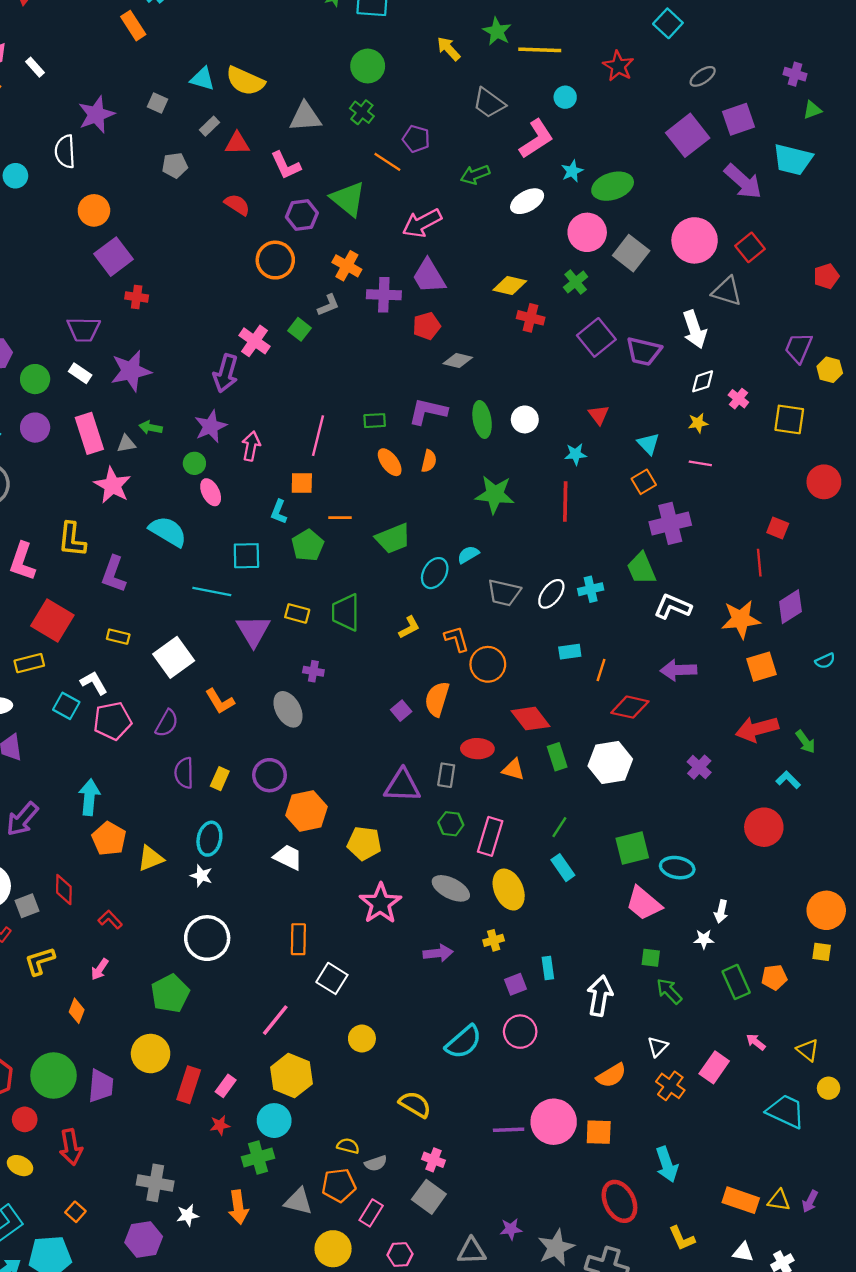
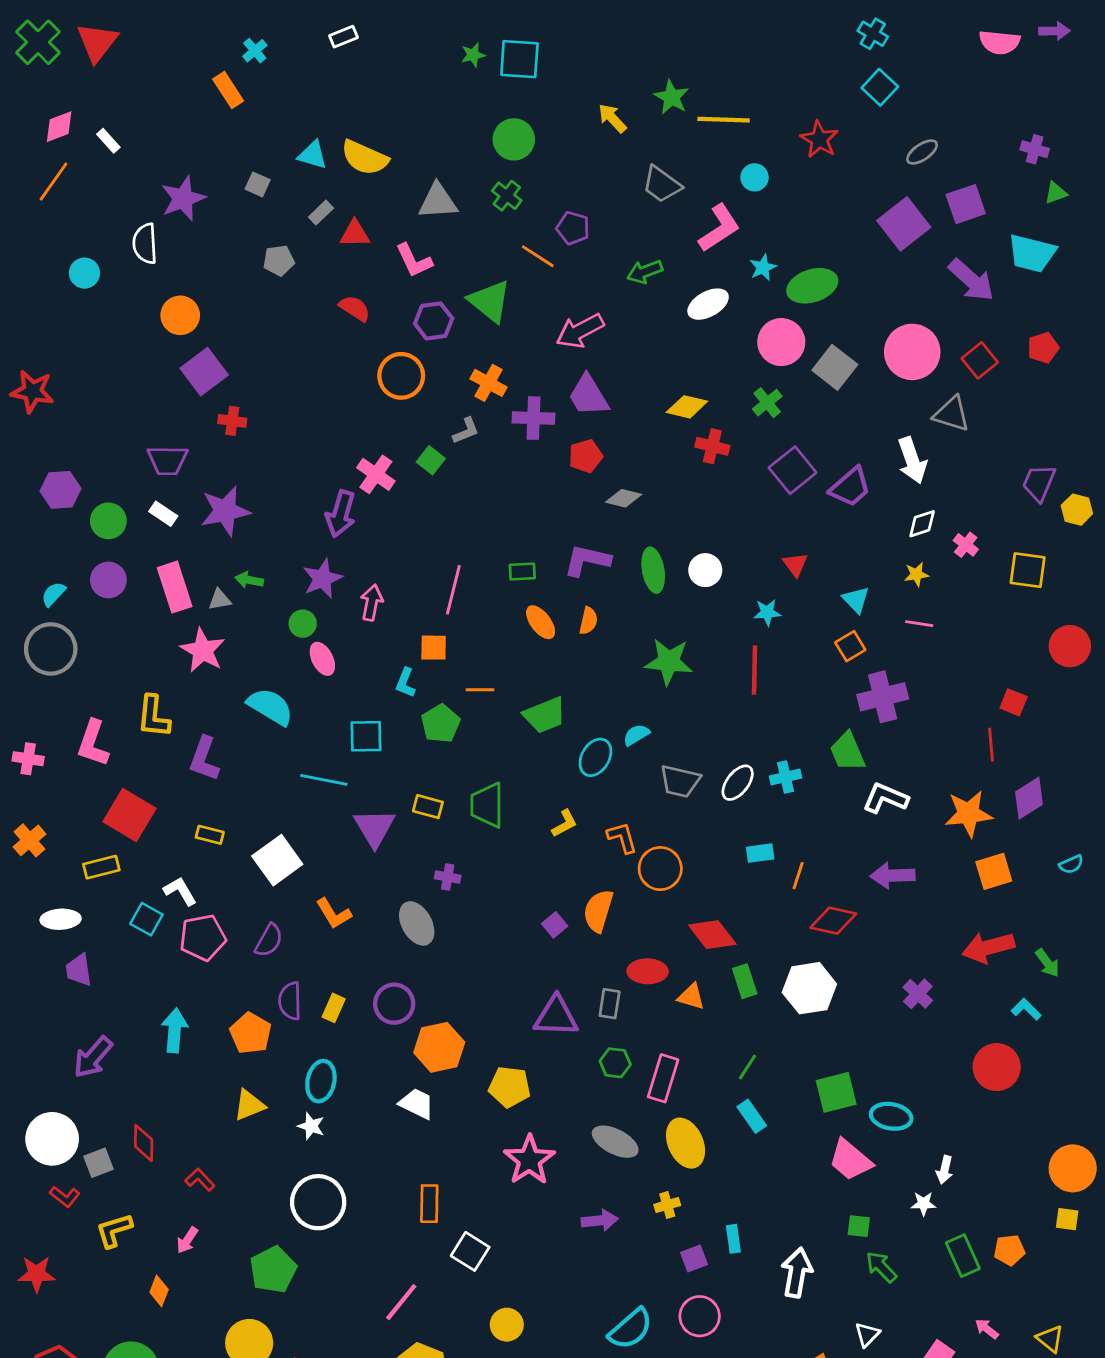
red pentagon: (826, 276) -> (1043, 348), moved
purple trapezoid: (644, 351) -> (850, 487), turned -54
orange pentagon: (109, 839) -> (251, 1033), moved

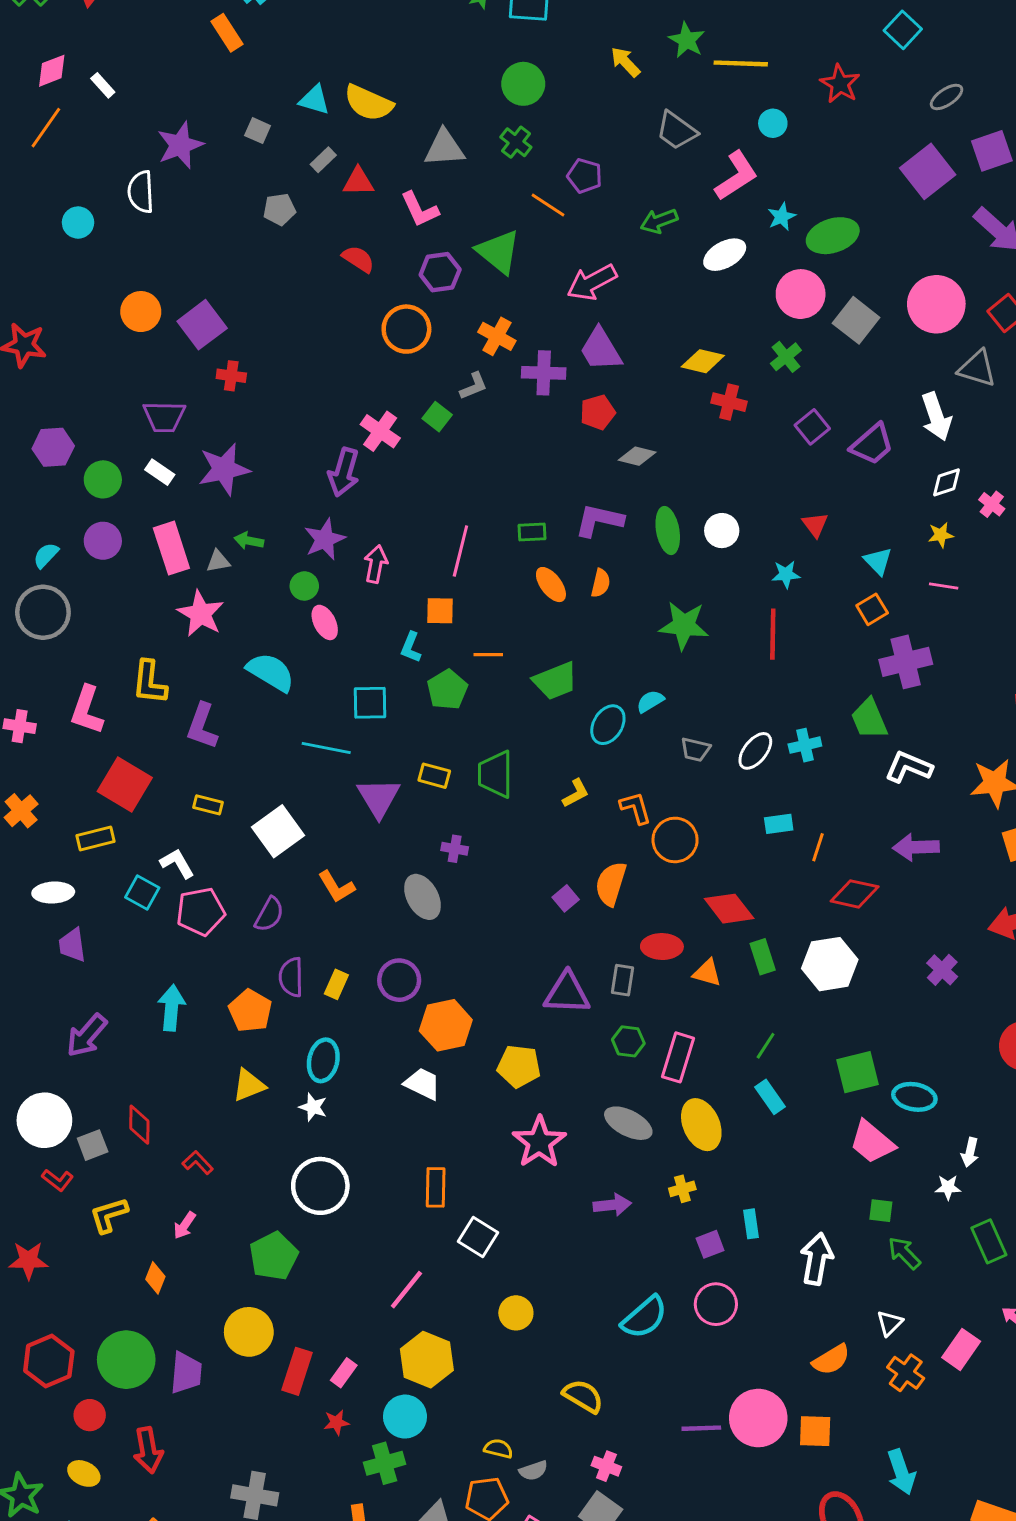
orange circle: (180, 315) -> (141, 312), moved
purple square: (793, 470) -> (812, 427), size x0.7
gray trapezoid: (680, 781) -> (695, 749), size x0.7

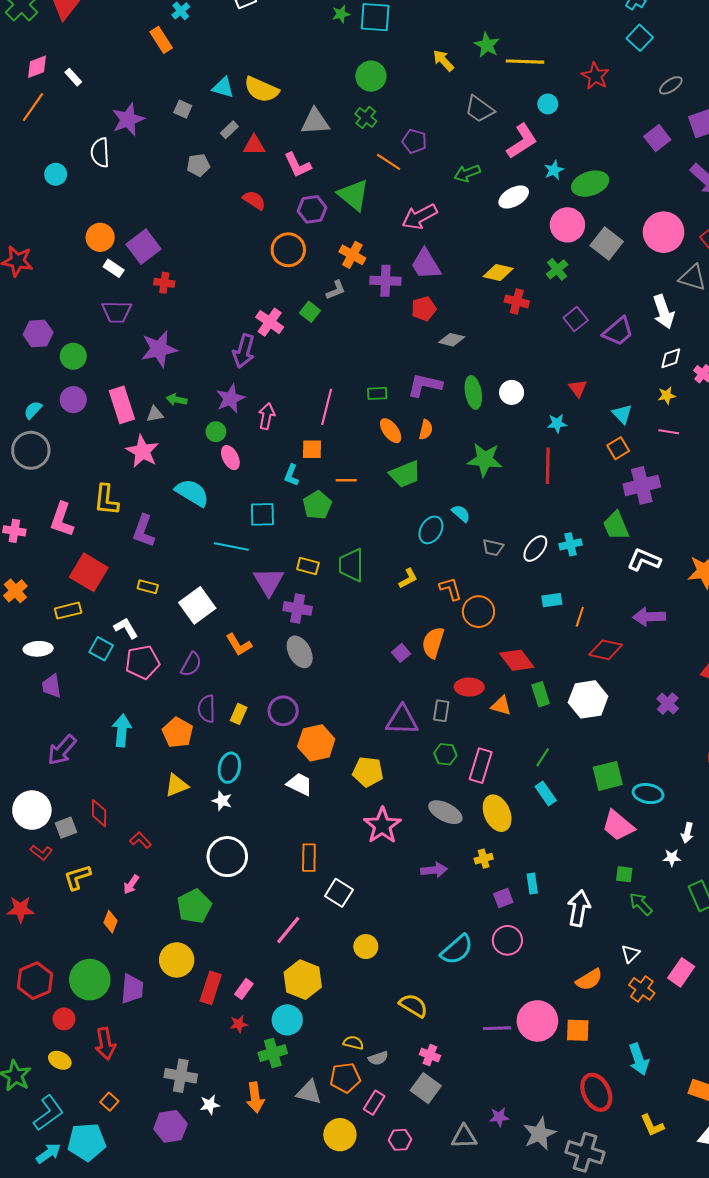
purple square: (928, 171) -> (657, 138), size x0.7
white rectangle: (160, 472) -> (114, 268), moved
green trapezoid: (555, 681) -> (405, 474), moved
cyan semicircle: (650, 701) -> (461, 513), turned 72
purple cross: (455, 849) -> (298, 608), moved, size x1.5

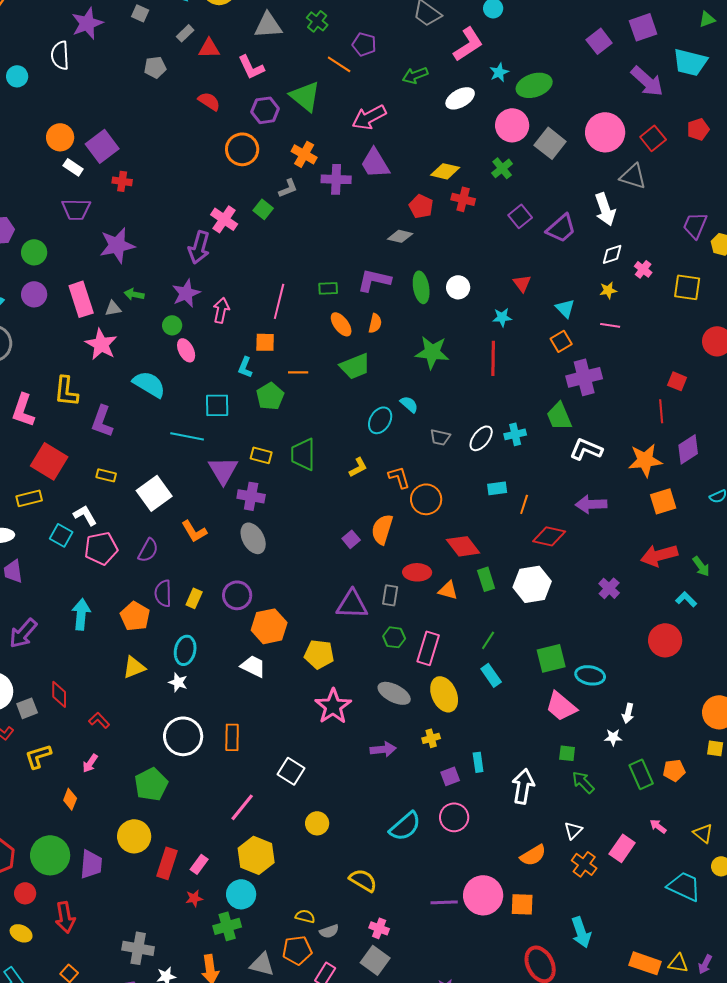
red pentagon: (424, 309) -> (421, 206), moved, turned -30
orange rectangle: (309, 858) -> (232, 737), moved

